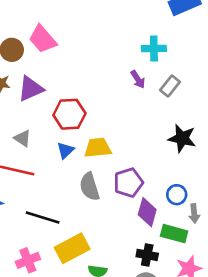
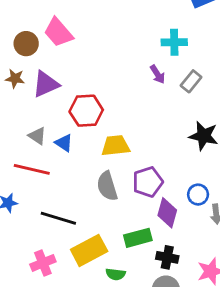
blue triangle: (65, 150) -> (64, 143), moved, turned -42
green rectangle: (174, 234) -> (138, 238), moved, turned -30

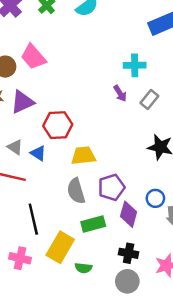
black line: (58, 218) -> (33, 219), turned 60
green rectangle: (138, 238) -> (93, 224), moved
yellow rectangle: (89, 250) -> (60, 247), turned -32
pink cross: (43, 263) -> (20, 258), turned 35

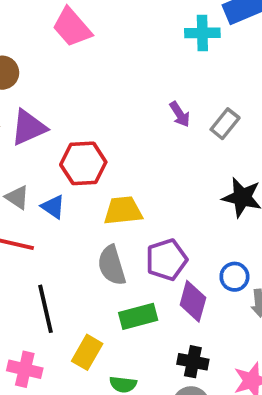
pink trapezoid: (33, 57) -> (72, 27), moved
cyan cross: (135, 65) -> (202, 33), moved
yellow rectangle: (60, 247) -> (87, 352), size x0.7

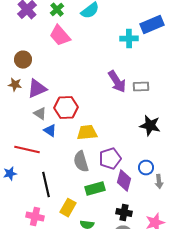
purple arrow: (180, 114) -> (117, 82), size x1.6
gray rectangle: (225, 124) -> (141, 87), turned 49
gray triangle: (17, 197) -> (40, 114), moved

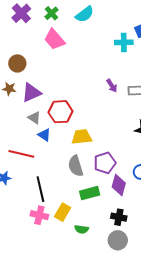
purple arrow: (117, 82) -> (112, 86), size x0.6
pink cross: (35, 217) -> (39, 215), moved

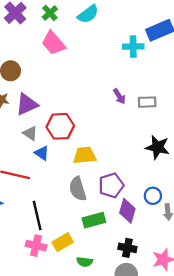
yellow rectangle: (63, 212) -> (63, 242), turned 30

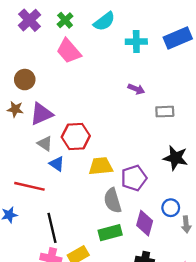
cyan cross: (133, 47) -> (136, 42), moved
purple arrow: (119, 96) -> (136, 89), moved, turned -35
purple pentagon: (111, 185) -> (134, 178), moved
gray semicircle: (78, 189) -> (113, 201), moved

